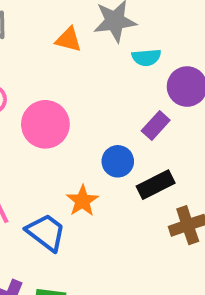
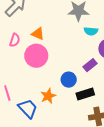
orange triangle: (68, 40) -> (38, 34), moved

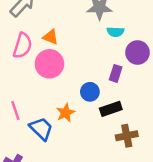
pink semicircle: (15, 40) -> (22, 46), size x1.5
purple rectangle: (90, 65) -> (116, 73), turned -32

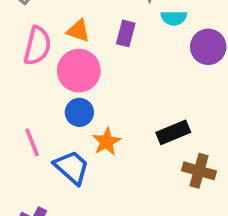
purple rectangle: (116, 73) -> (126, 33), moved
blue circle: (90, 92) -> (79, 112), moved
brown cross: (127, 136) -> (199, 171), turned 30

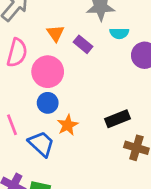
orange triangle: (78, 31) -> (55, 33), moved, turned 36
purple rectangle: (126, 33) -> (83, 44), turned -66

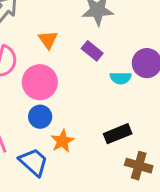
cyan semicircle: (119, 33) -> (121, 78), moved
purple rectangle: (83, 44) -> (92, 51), moved

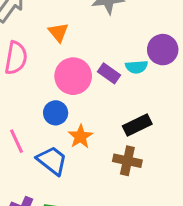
purple rectangle: (92, 51) -> (109, 73), moved
pink circle: (40, 82) -> (73, 76), moved
brown cross: (139, 166) -> (127, 161), moved

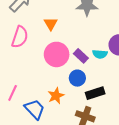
blue circle: (56, 113) -> (77, 78), moved
pink line: (17, 141) -> (13, 93), turned 42

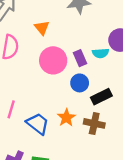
purple rectangle: (81, 56) -> (80, 58), turned 32
orange star: (56, 96) -> (66, 118), moved

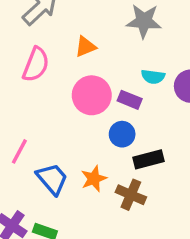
orange triangle: (42, 28) -> (85, 47), turned 35
cyan semicircle: (101, 53) -> (153, 77), moved
purple rectangle: (80, 58) -> (130, 100), turned -56

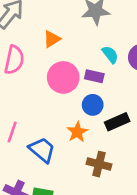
cyan semicircle: (153, 77) -> (110, 55), turned -126
orange star: (94, 179) -> (77, 132), moved
brown cross: (131, 195) -> (99, 164), moved

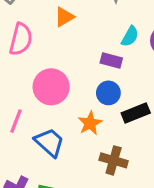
cyan semicircle: (110, 55) -> (130, 36), turned 66
pink circle: (63, 77) -> (51, 87), moved

